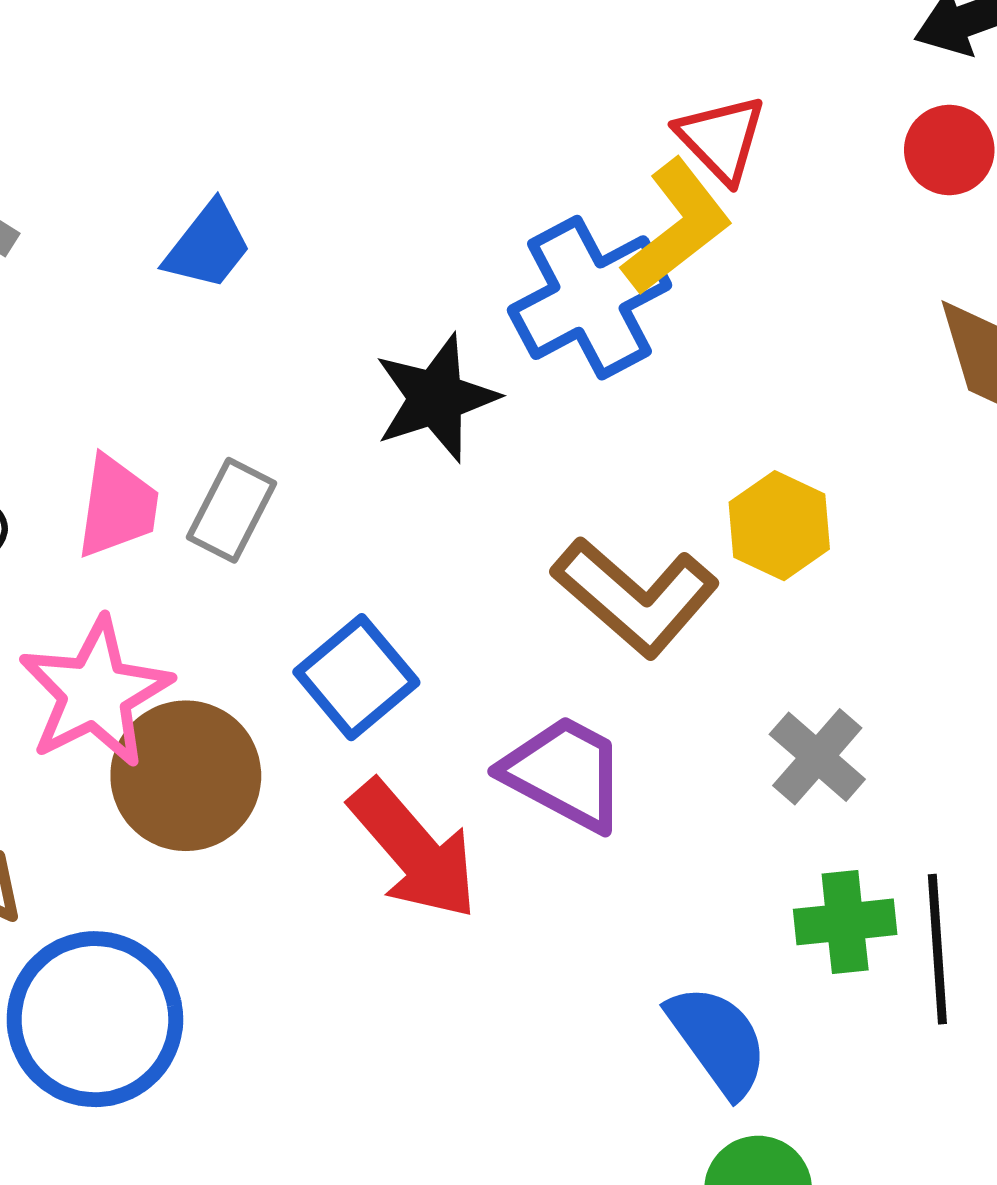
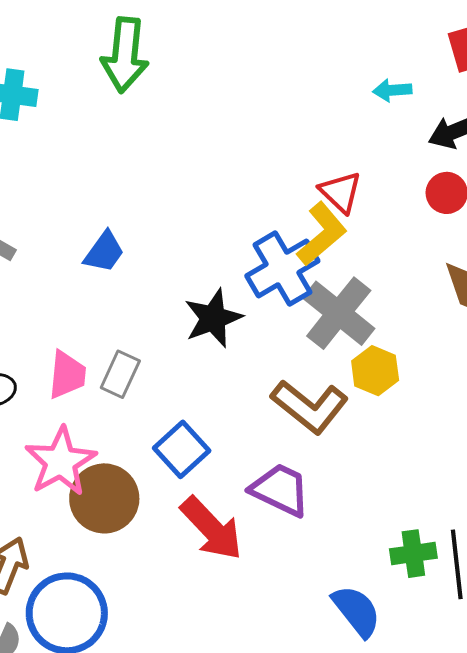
gray cross: (817, 757) -> (339, 313), moved, size x1.6

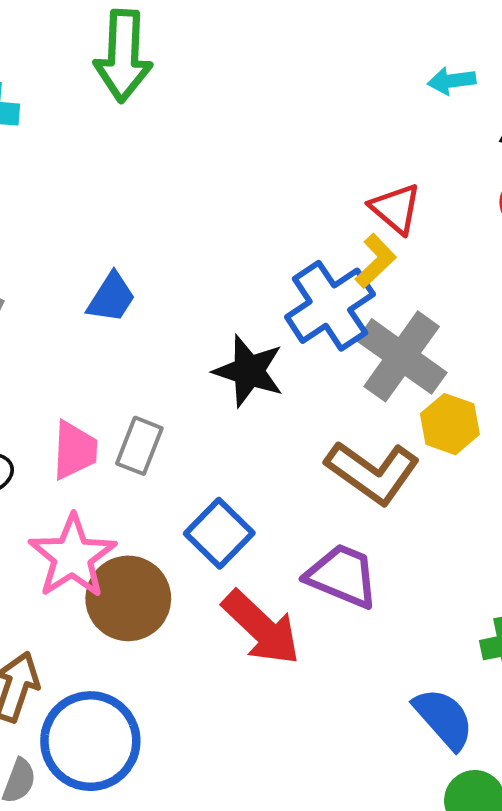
yellow L-shape: (322, 234) -> (376, 261), size x0.7
black star: (213, 318) -> (249, 371), turned -30

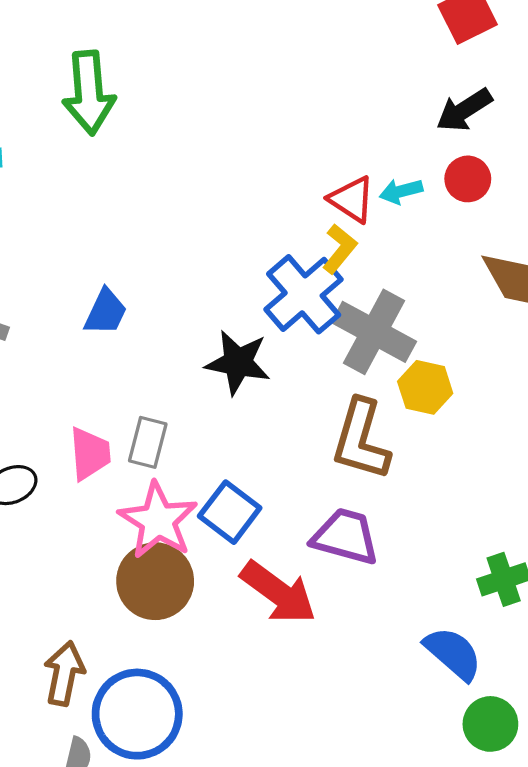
cyan arrow: (452, 81) -> (401, 191), moved
brown L-shape: (373, 472) -> (361, 440), turned 78
pink star: (72, 556) -> (158, 520), moved

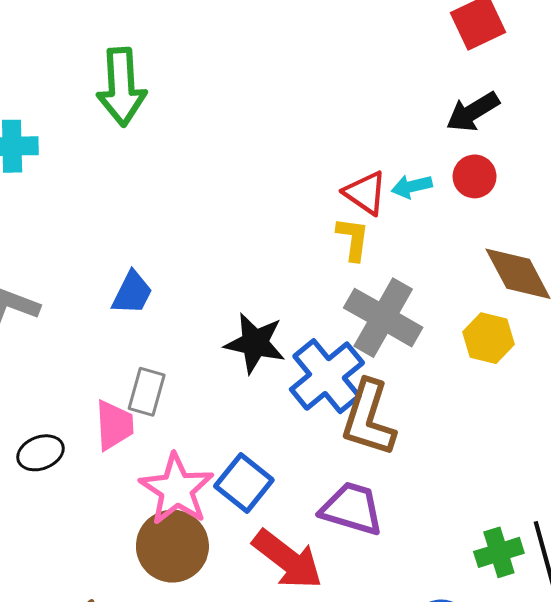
yellow L-shape: (340, 249) -> (353, 239), turned -33
blue cross: (304, 294) -> (327, 376), moved
yellow hexagon: (425, 387) -> (489, 338), moved
gray rectangle: (148, 442) -> (147, 392), moved

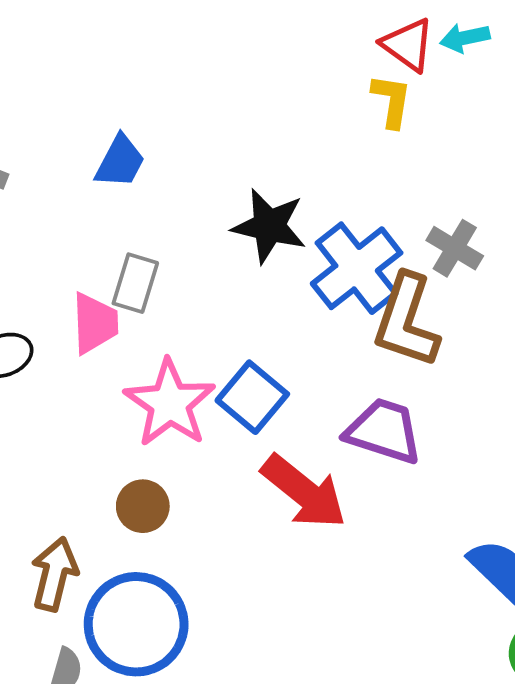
gray cross: (383, 318) -> (455, 248), moved, size x0.6
brown circle: (172, 546) -> (143, 506), moved, size x0.6

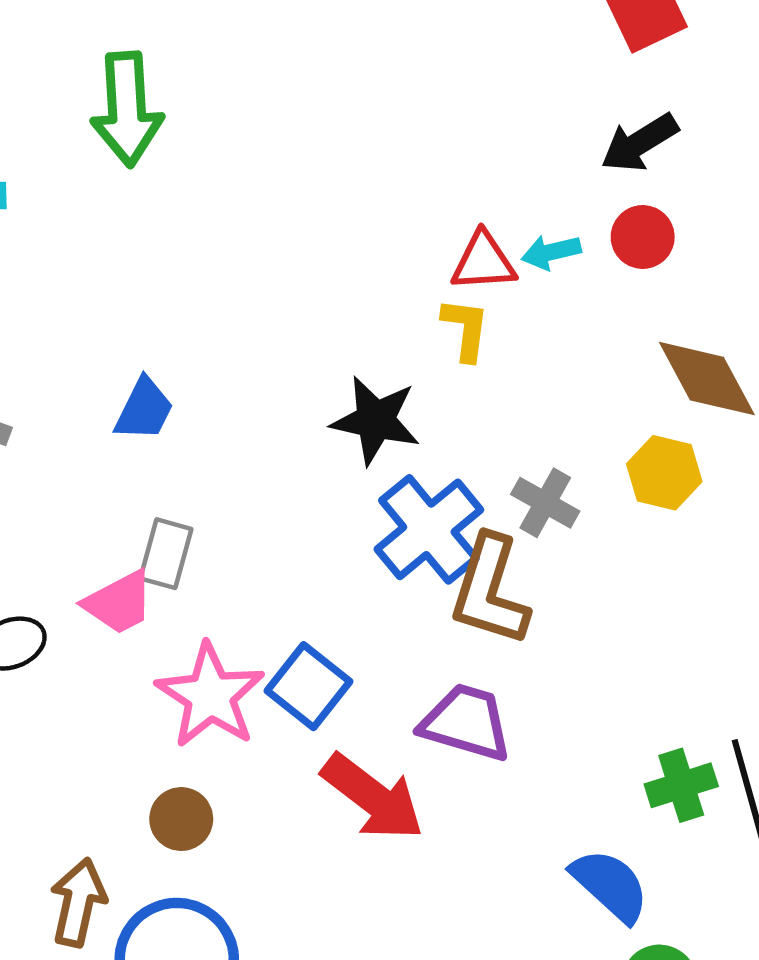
red triangle: (408, 45) -> (483, 262), turned -38
black star: (269, 226) -> (375, 420), moved
pink trapezoid: (95, 323) -> (119, 603), turned 66

